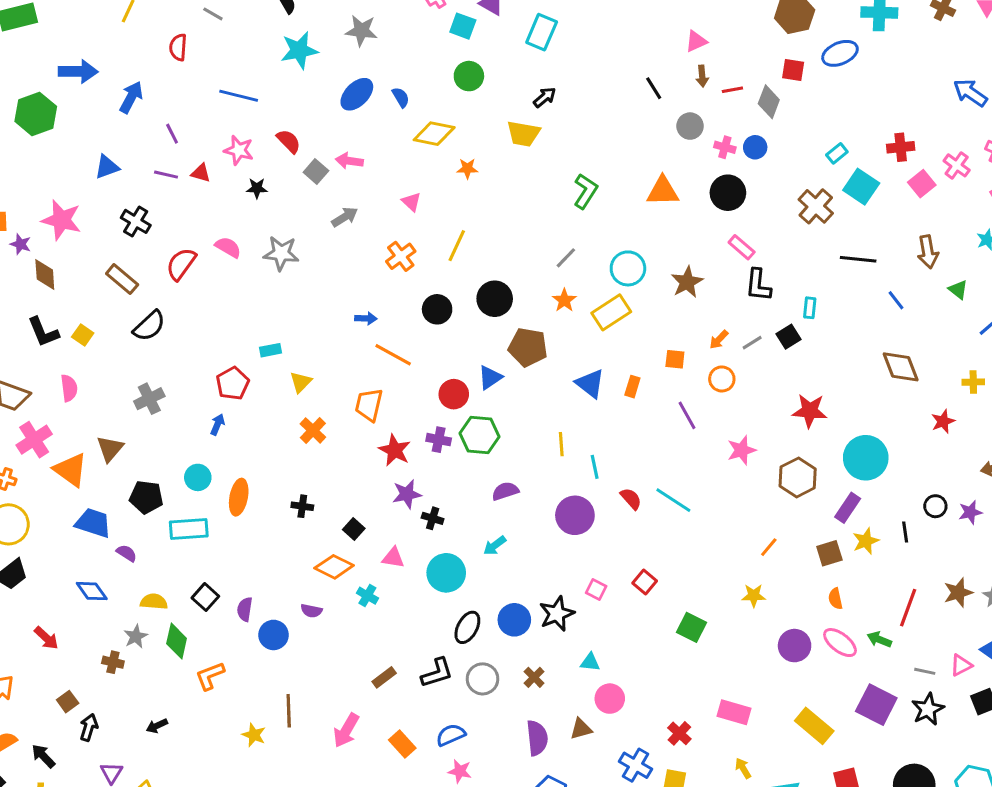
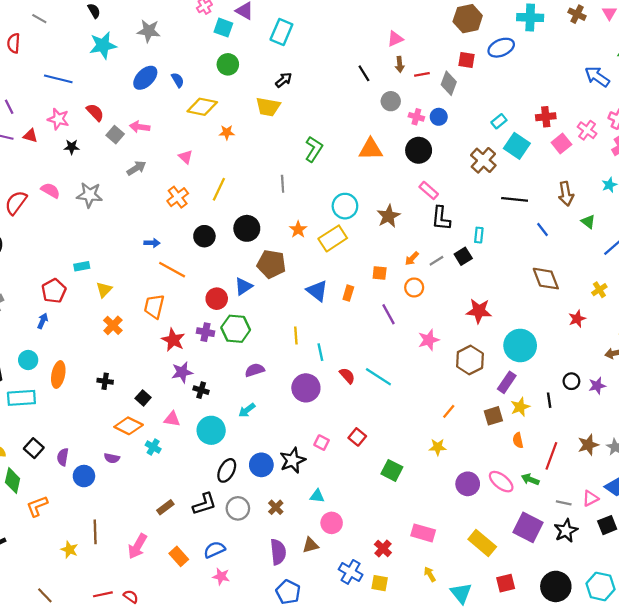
gray line: (566, 258) -> (283, 184), moved, turned -48
yellow cross: (973, 382) -> (599, 290), turned -32
orange semicircle: (835, 599) -> (518, 440), moved

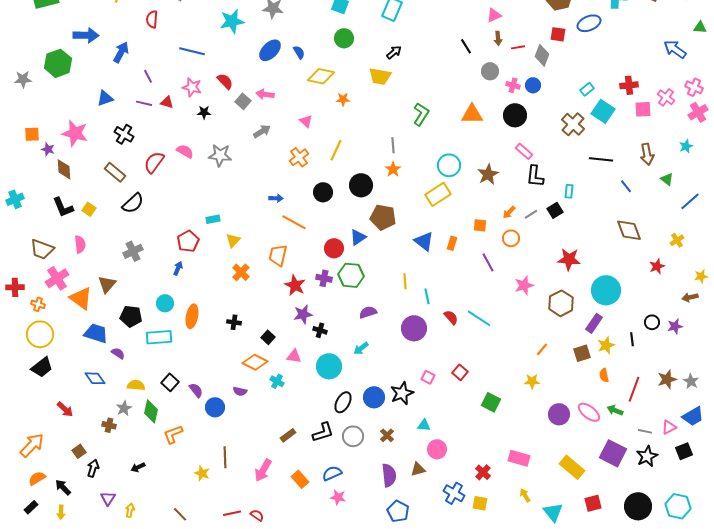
pink square: (561, 144) -> (643, 109), turned 36
orange star: (298, 229) -> (393, 169), moved
purple semicircle: (63, 457) -> (196, 390), turned 133

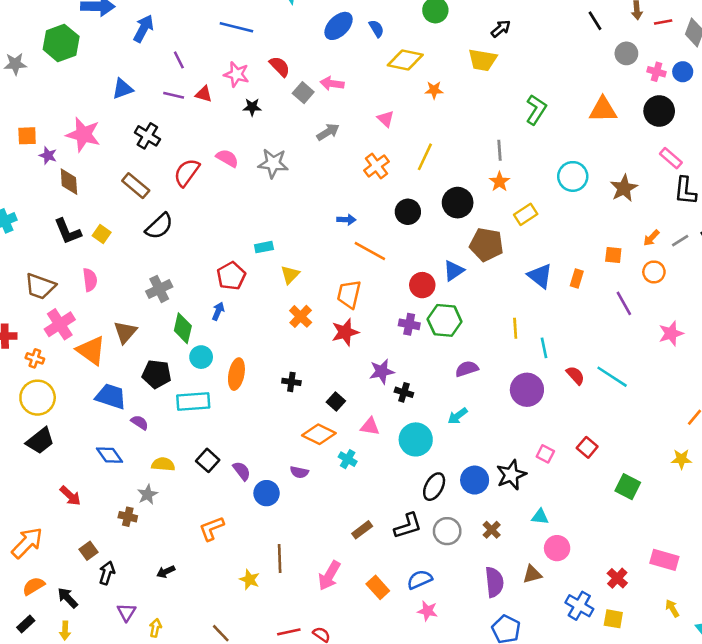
yellow rectangle: (438, 194) -> (526, 214), moved, size x0.7
red star: (295, 285) -> (345, 332), moved, turned 30
green diamond: (151, 411) -> (183, 328), moved

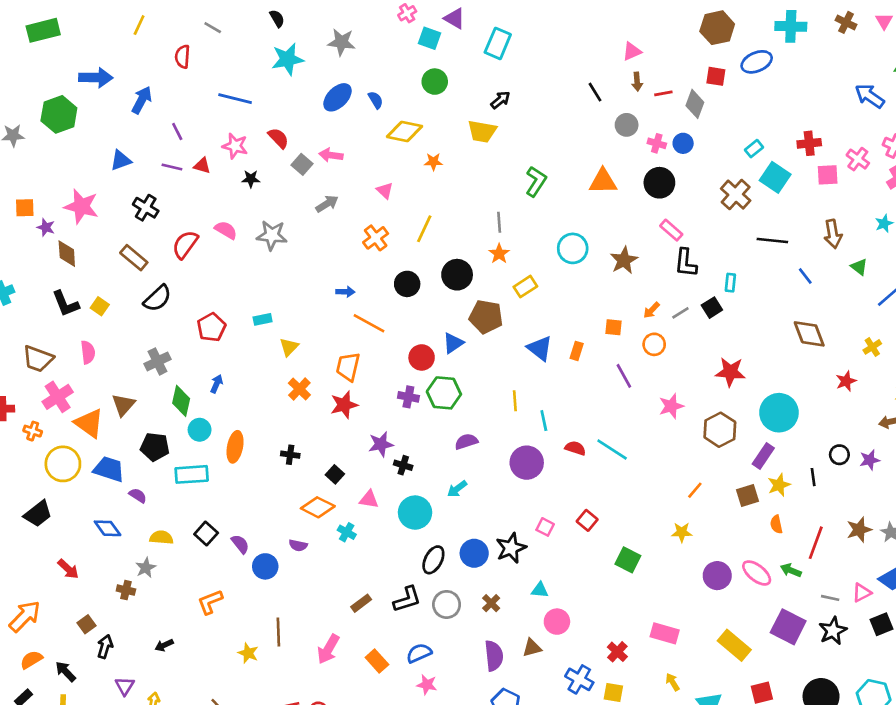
red pentagon: (231, 276) -> (211, 327), moved
red semicircle: (575, 375) -> (575, 448), turned -30
yellow circle: (38, 398) -> (63, 464), moved

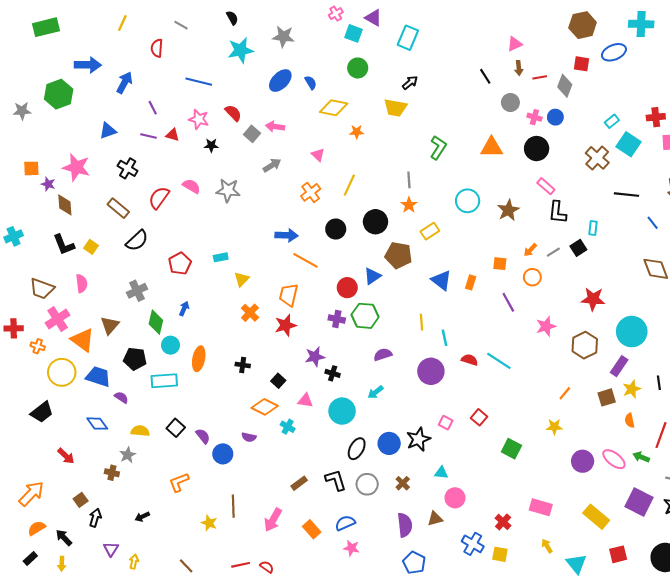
blue arrow: (345, 292) -> (287, 235), size x1.5
black L-shape: (407, 599) -> (336, 480), turned -90

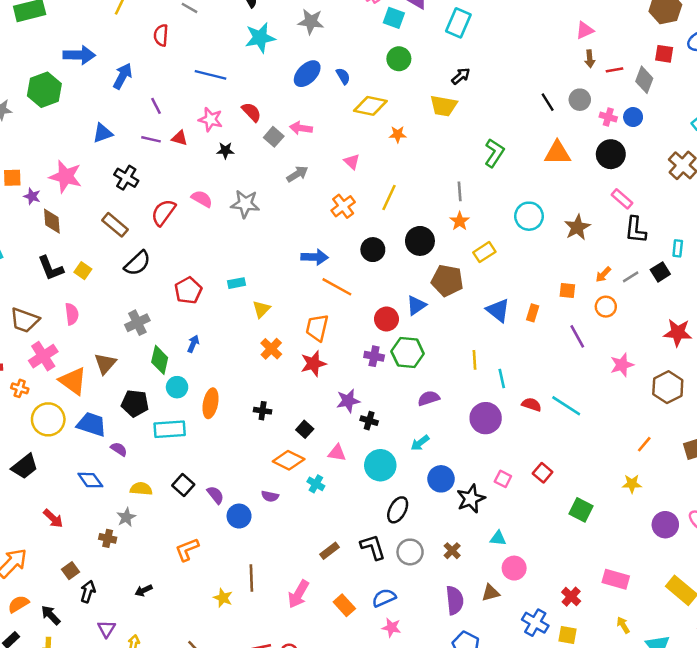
black line: (485, 76) -> (548, 102), moved
blue circle: (389, 443) -> (441, 479), moved

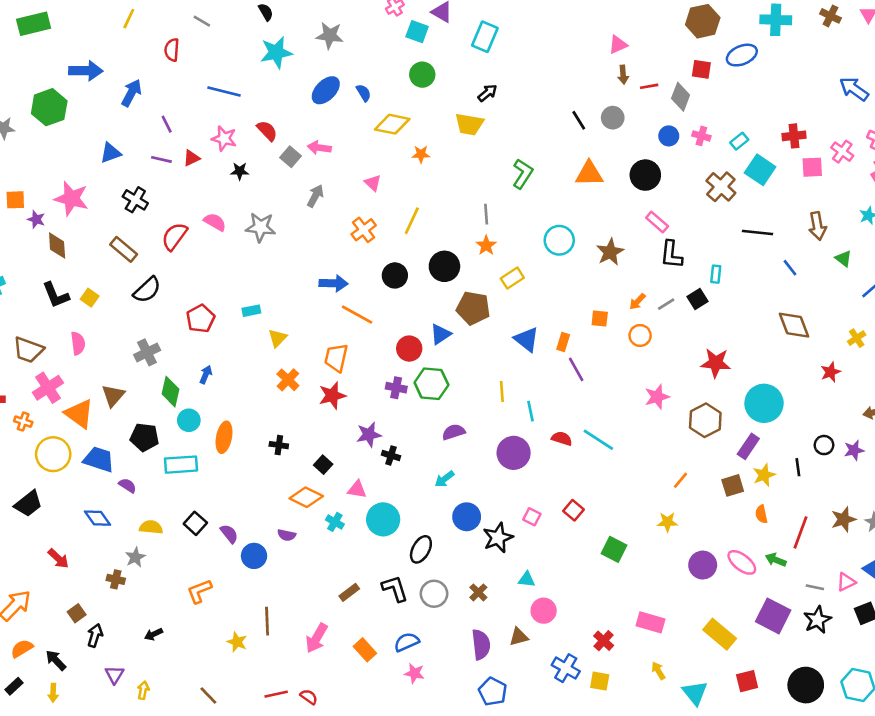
pink cross: (608, 117) -> (701, 136), moved
red triangle: (180, 138) -> (191, 158), turned -42
gray arrow: (297, 174) -> (315, 196), turned -30
purple line: (577, 336) -> (576, 369), moved
cyan circle: (380, 465) -> (383, 519), moved

